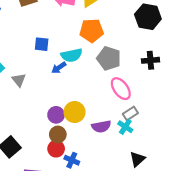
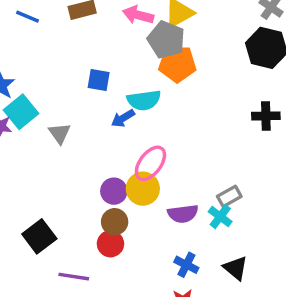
gray pentagon: (109, 58) -> (166, 40), moved
pink ellipse: (121, 89) -> (150, 163), moved, turned 70
black triangle: (137, 159) -> (236, 268), turned -42
blue cross: (72, 160) -> (186, 265), moved

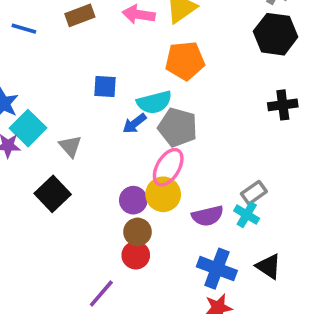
gray pentagon: (166, 40) -> (178, 127), moved
black square: (39, 236) -> (53, 194), moved
blue cross: (186, 265) -> (217, 269), size x1.5
purple line: (74, 277) -> (101, 294), turned -52

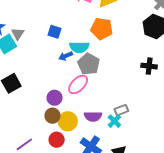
gray triangle: (70, 146) -> (18, 34), moved
yellow circle: (163, 194) -> (68, 121), moved
red circle: (136, 255) -> (57, 140), moved

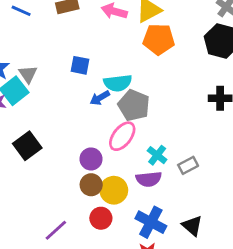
orange pentagon: (102, 29) -> (159, 39), moved
cyan cross: (114, 121) -> (157, 155), moved

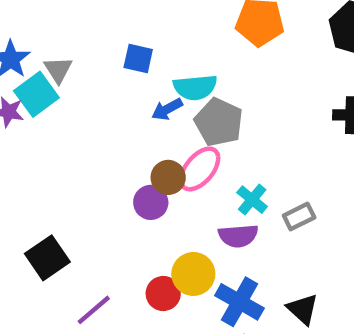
black square: (27, 146) -> (47, 258), moved
brown circle: (91, 185) -> (168, 177), moved
yellow circle: (114, 190) -> (193, 274), moved

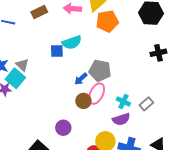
cyan semicircle: (195, 87) -> (72, 42), moved
blue arrow: (167, 109) -> (81, 79), moved
purple circle: (151, 202) -> (63, 128), moved

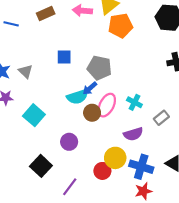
cyan semicircle: (72, 42) -> (77, 97), moved
gray pentagon: (100, 71) -> (99, 68), moved
cyan square: (15, 78) -> (34, 115), moved
cyan cross: (123, 102) -> (134, 102), moved

